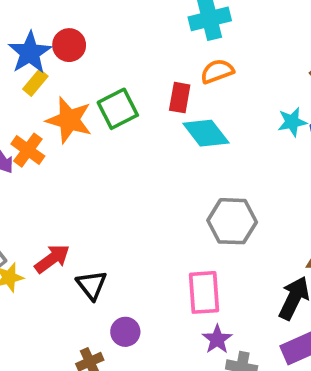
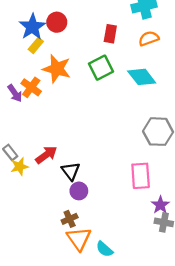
red rectangle: (180, 98) -> (110, 34), moved
green square: (118, 109) -> (101, 68), moved
purple circle: (125, 332) -> (79, 191), moved
purple star: (217, 339) -> (160, 205), moved

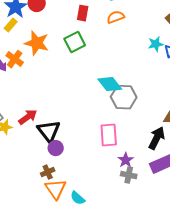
yellow rectangle: (36, 45) -> (11, 25), moved
cyan diamond: (142, 77) -> (110, 84), moved
black triangle: (71, 171) -> (49, 131), size x1.4

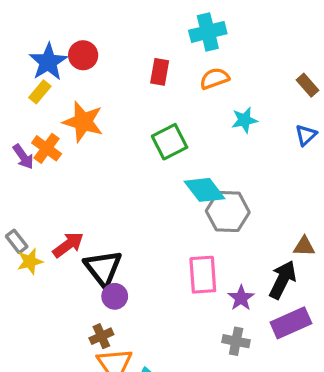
green square: (75, 42) -> (170, 142), moved
cyan star: (156, 44) -> (244, 120), moved
purple star: (126, 160) -> (241, 298), moved

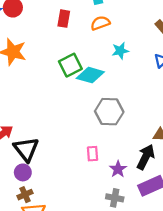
cyan diamond: (204, 190) -> (90, 75), moved, turned -36
pink rectangle: (203, 275) -> (93, 154), size x0.6
purple circle: (115, 296) -> (23, 172), moved

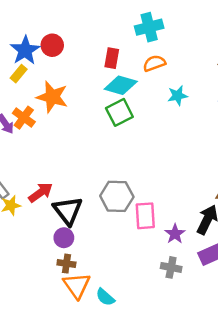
cyan diamond: (90, 75) -> (121, 85), moved
gray hexagon: (109, 112) -> (117, 196), moved
pink rectangle: (93, 154) -> (145, 216), size x1.5
brown cross: (25, 195) -> (66, 264), turned 32

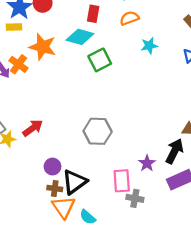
yellow rectangle: (19, 74) -> (14, 27), turned 48
cyan diamond: (121, 85) -> (80, 37), moved
black triangle: (68, 211) -> (74, 182), moved, turned 32
pink rectangle: (145, 216) -> (122, 181), moved
gray cross: (171, 267) -> (135, 198), moved

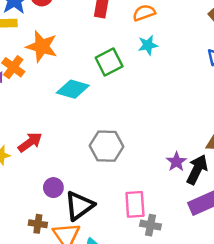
cyan diamond: (80, 37) -> (73, 89), moved
cyan star: (149, 46) -> (148, 45), moved
purple star: (147, 163) -> (176, 162), moved
brown cross: (55, 188) -> (38, 224), moved

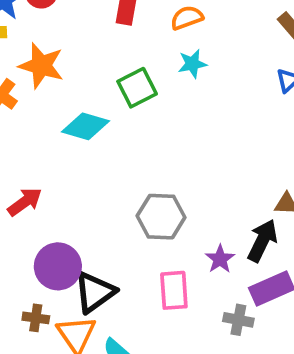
gray hexagon: (106, 146) -> (161, 217), moved
purple star: (176, 162) -> (220, 259), moved
purple circle: (53, 188) -> (58, 266), size x1.6
gray cross: (150, 225) -> (238, 320), moved

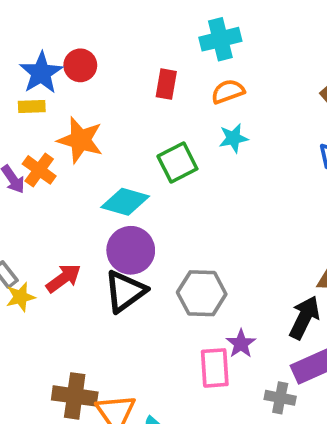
purple star: (220, 259) -> (241, 344), moved
purple circle: (58, 266) -> (131, 250), moved
black triangle: (95, 292) -> (125, 291), moved
brown cross: (36, 318) -> (75, 396), size x1.6

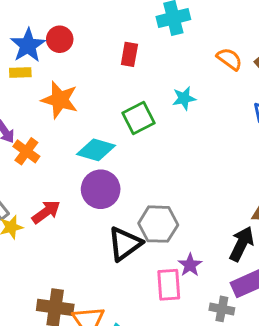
orange semicircle: (228, 92) -> (229, 59), moved, turned 56
orange cross: (39, 170) -> (26, 151), moved
black triangle: (125, 291) -> (125, 244), moved

